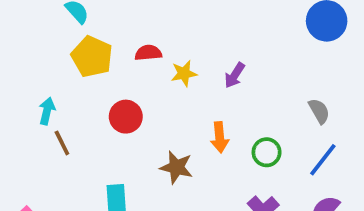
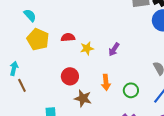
red circle: (126, 117) -> (70, 76), moved

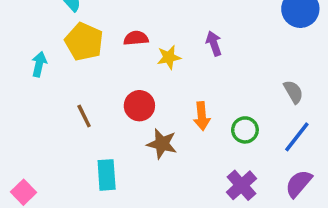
purple arrow: (114, 49) -> (214, 43), moved, turned 128
cyan arrow: (14, 68) -> (39, 64), moved
brown line: (22, 85) -> (84, 116), moved

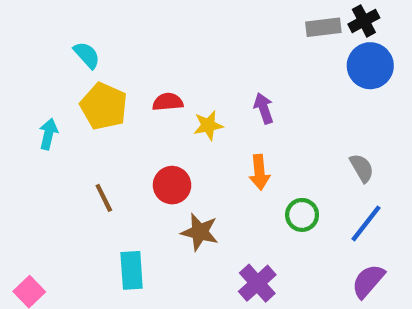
orange arrow: (202, 116) -> (259, 172), moved
purple cross: (242, 185) -> (257, 283), moved

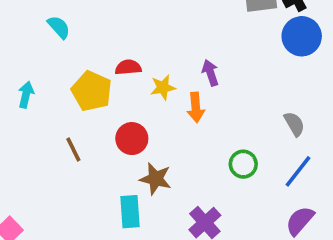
yellow pentagon: (104, 106) -> (92, 91), moved
orange arrow: (259, 172) -> (196, 107), moved
cyan rectangle: (132, 270) -> (130, 212), moved

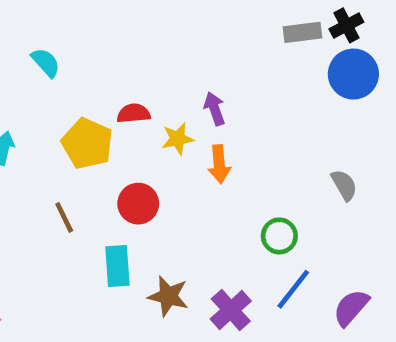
purple arrow: (210, 73) -> (215, 109), moved
blue line: (298, 171) -> (293, 289), moved
brown star: (156, 179) -> (168, 296), moved
cyan rectangle: (130, 212) -> (117, 266), moved

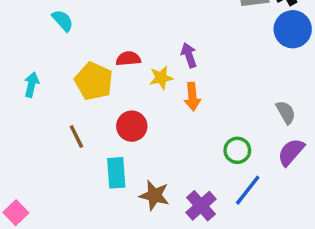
purple semicircle: (351, 308) -> (291, 152), moved

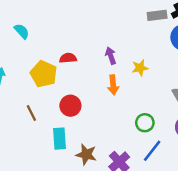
yellow star: (161, 78) -> (140, 68), moved

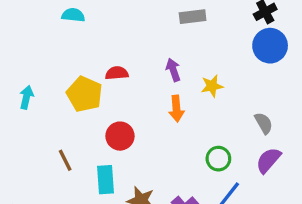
gray rectangle: (157, 15) -> (193, 17), moved
cyan semicircle: (22, 31) -> (73, 15), moved, turned -42
brown line: (31, 113) -> (65, 160), moved

